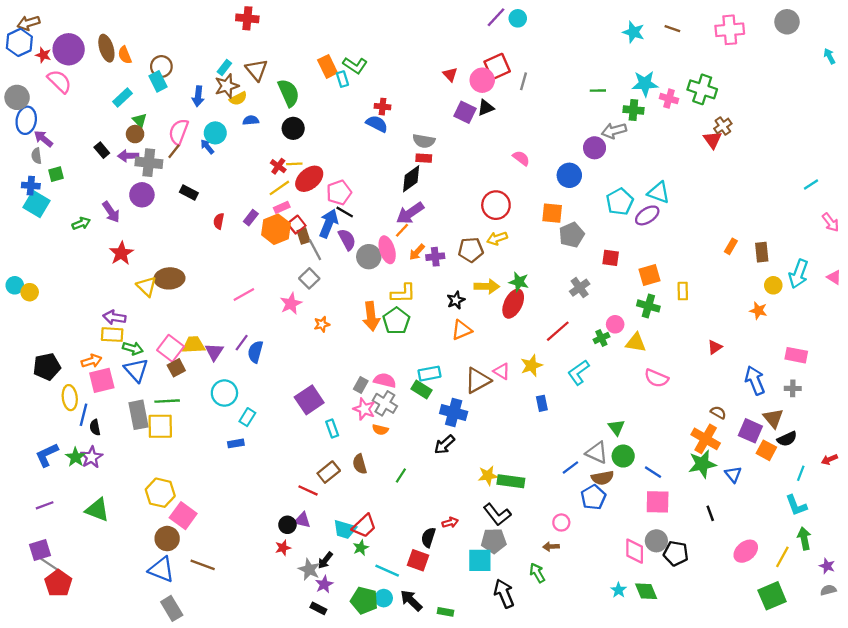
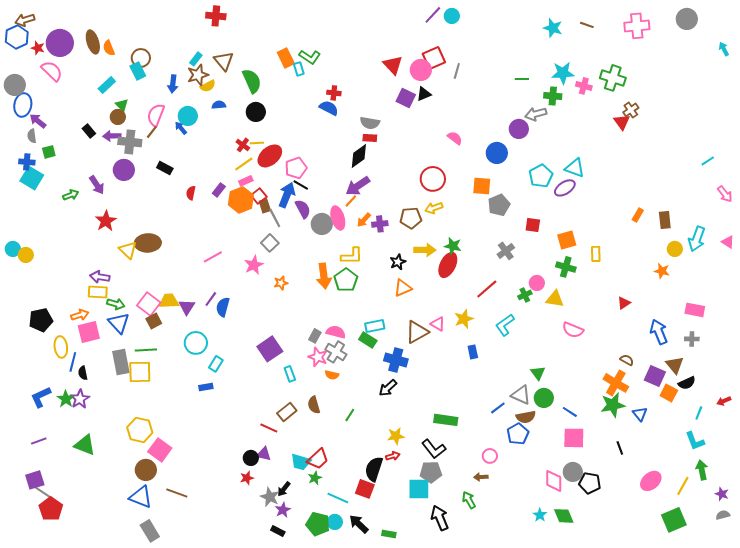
red triangle: (450, 74) -> (393, 65), size x1.5
yellow star: (488, 476) -> (396, 436), moved
black semicircle: (428, 537) -> (374, 469), size x1.4

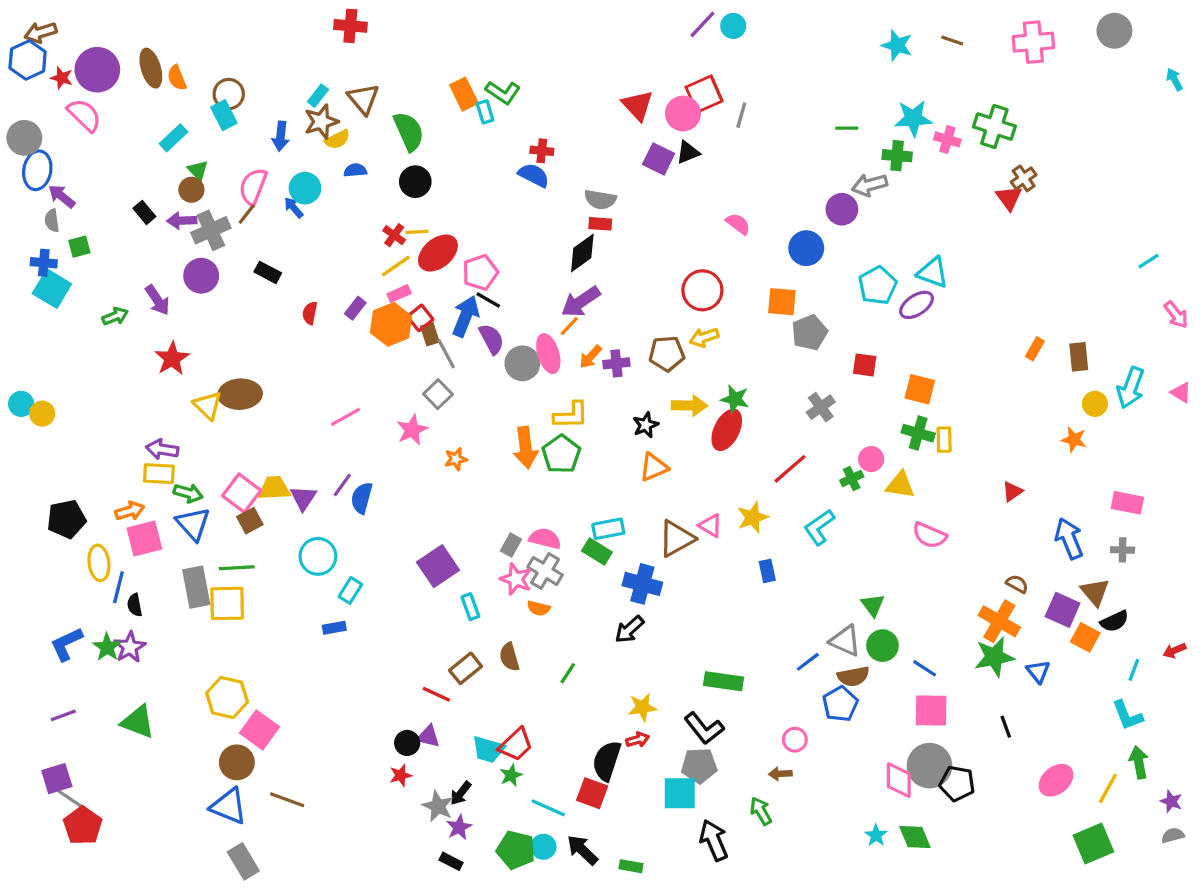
gray cross: (130, 142) -> (211, 230), turned -30
orange square: (567, 240) -> (920, 389), turned 30
yellow rectangle: (596, 254) -> (944, 440), moved
gray circle: (573, 472) -> (930, 766), size x1.4

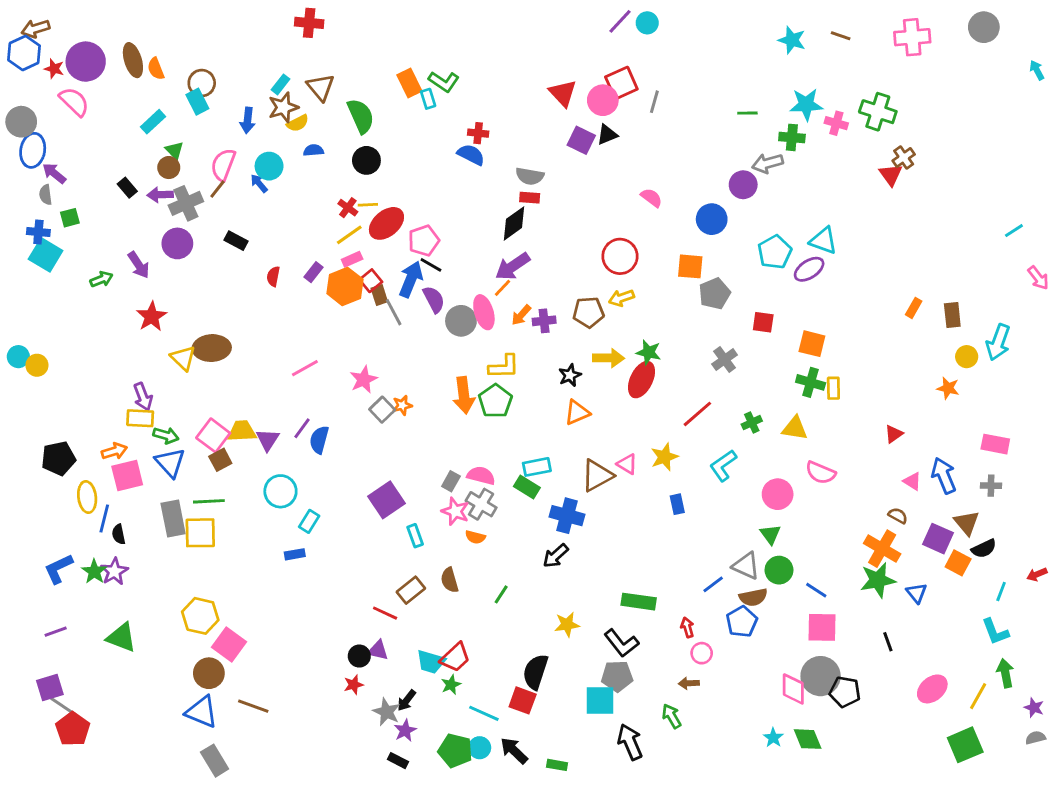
pink triangle: (1181, 393) -> (912, 481), moved
gray square: (438, 394) -> (382, 410), moved
purple arrow: (162, 449) -> (143, 397), turned -120
pink circle: (871, 459) -> (778, 494), moved, size x1.4
red arrow: (638, 740) -> (687, 627), moved, turned -90

